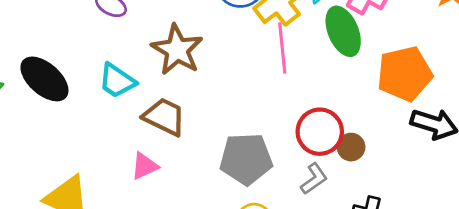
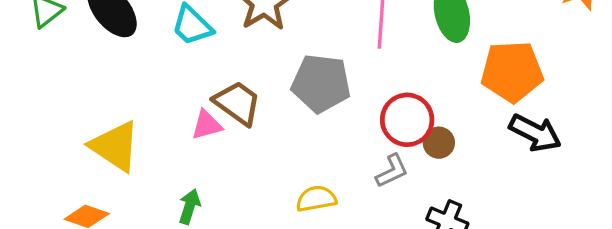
brown trapezoid: (164, 117) -> (237, 103), moved
gray pentagon: (246, 159) -> (321, 83), moved

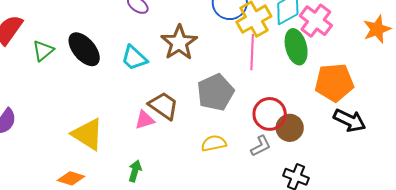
gray pentagon: (321, 83) -> (215, 92), turned -30
brown circle: (439, 143) -> (290, 128), size x1.4
yellow semicircle: (316, 199) -> (214, 143), moved

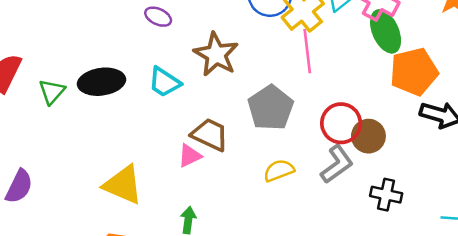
green ellipse: (296, 47) -> (386, 31), moved
black ellipse: (84, 49) -> (101, 82), turned -48
gray L-shape: (261, 146) -> (337, 164), size x1.4

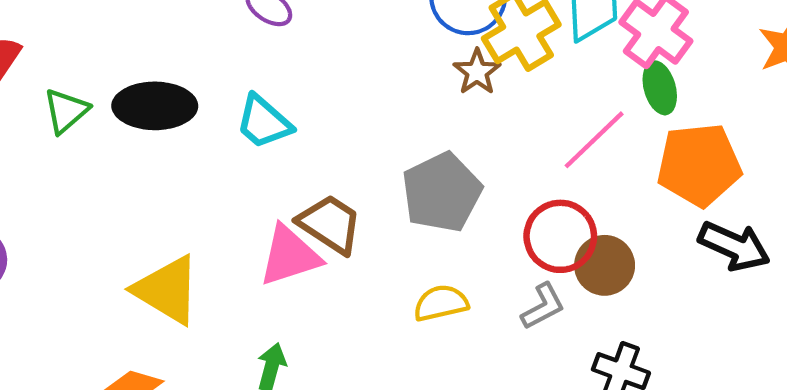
green ellipse: (386, 31) -> (660, 88), size x0.7
pink line: (307, 51) -> (594, 140), moved, turned 45
brown star: (216, 54) -> (477, 72), moved, size x0.6
pink triangle: (190, 156) -> (290, 256), size x1.5
gray L-shape: (337, 164) -> (543, 306), size x0.7

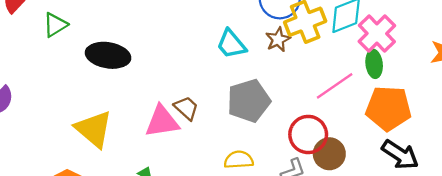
black ellipse: (155, 106) -> (108, 55), moved
cyan trapezoid: (264, 122) -> (231, 44), moved
brown trapezoid: (330, 224) -> (186, 108), size x0.7

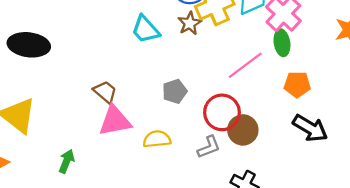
gray pentagon: (249, 101) -> (175, 91), moved, size x0.6
orange pentagon: (388, 108) -> (297, 84), size x0.6
pink triangle: (162, 121) -> (115, 121), moved

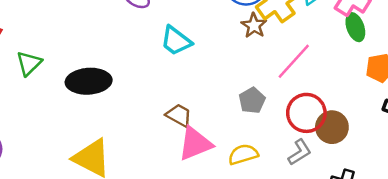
cyan trapezoid: (145, 29) -> (176, 41), moved
pink line: (245, 65) -> (294, 61), moved

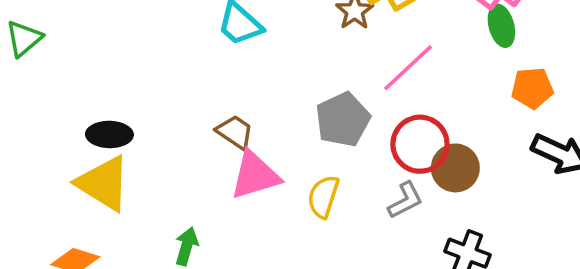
black ellipse: (89, 81) -> (109, 134), moved, size x0.7
gray pentagon: (252, 100) -> (343, 120), size x1.4
yellow semicircle: (243, 154) -> (323, 197), turned -60

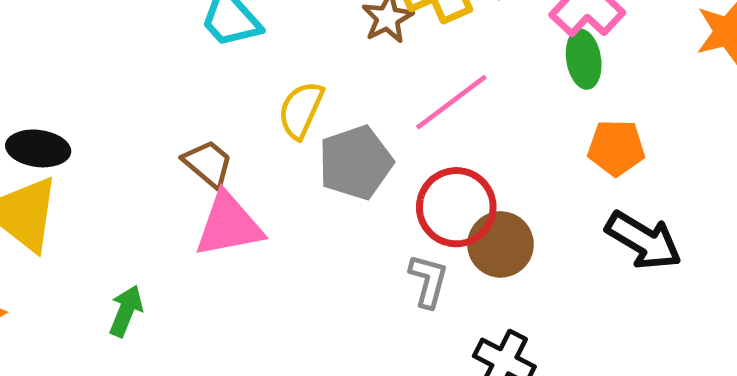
yellow semicircle: (323, 197) -> (301, 110), moved
gray L-shape: (405, 200) -> (428, 281), turned -54

